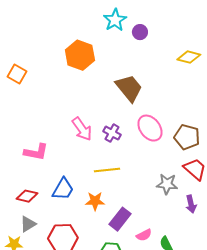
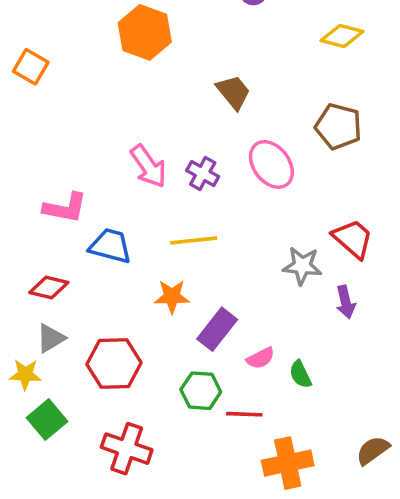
brown trapezoid: (129, 88) -> (233, 92), size x0.7
brown pentagon: (187, 137) -> (338, 126), moved
blue trapezoid: (63, 189) -> (110, 246), moved, turned -105

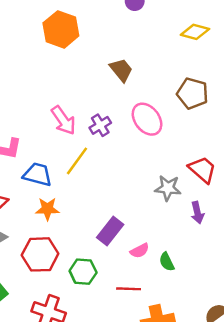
purple cross: (203, 174) -> (100, 125), turned 30
yellow line: (194, 240) -> (77, 161), moved, turned -48
orange star: (172, 297) -> (47, 209), moved
green hexagon: (201, 391) -> (83, 272), moved

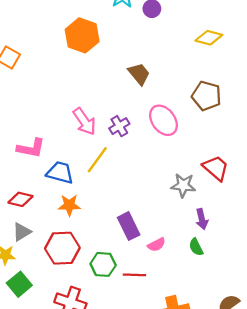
purple arrow: (197, 213) -> (202, 219), moved
purple rectangle: (110, 231) -> (129, 226), turned -64
green semicircle: (167, 262) -> (196, 247), moved
red line: (129, 289) -> (134, 275), moved

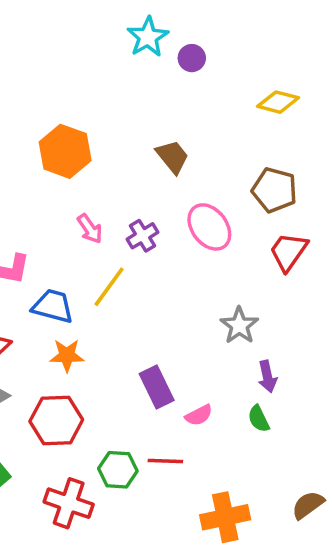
orange hexagon: (82, 35) -> (65, 151), moved
pink arrow: (84, 121) -> (90, 229), size x0.7
red trapezoid: (216, 168) -> (289, 252), moved, turned -96
gray star: (183, 185) -> (239, 325), turned 30
green hexagon: (103, 264) -> (118, 470), moved

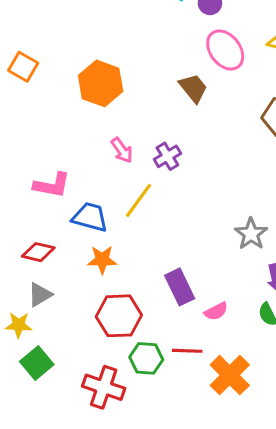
pink ellipse: (209, 227) -> (225, 50), moved
red hexagon: (56, 420) -> (119, 316), moved
orange cross: (225, 517) -> (230, 375), moved, turned -33

